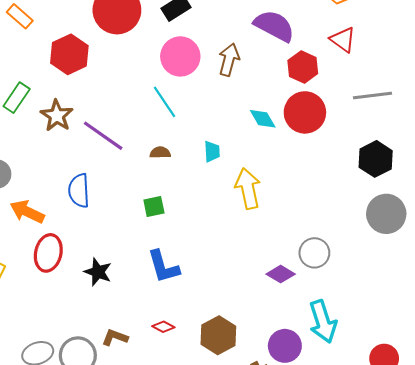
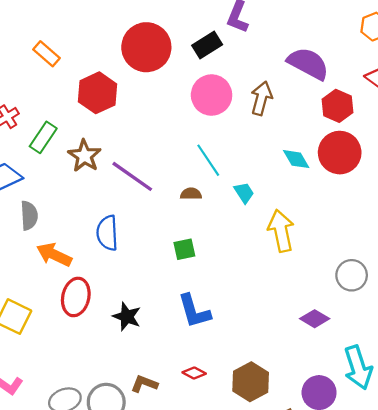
cyan line: (164, 102) -> (208, 160), moved
cyan trapezoid: (212, 152) -> (244, 193), turned -30
gray circle: (314, 253) -> (352, 275), moved

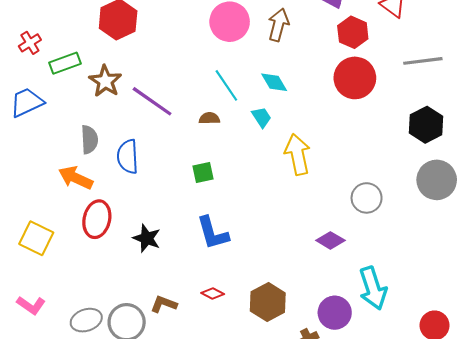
green rectangle: (43, 137) -> (65, 63), turned 36
cyan diamond: (296, 159) -> (274, 82), moved
gray semicircle: (29, 216) -> (89, 140), moved

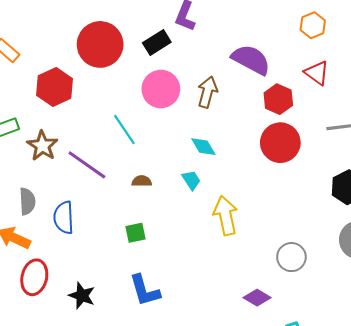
cyan line: (226, 85) -> (124, 129), moved

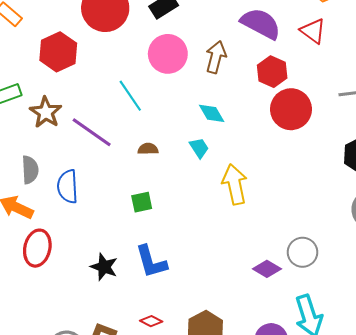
red triangle: (317, 73) -> (313, 31), moved
red hexagon: (278, 99) -> (272, 72), moved
gray circle: (291, 257) -> (302, 252), moved
black star: (82, 296) -> (104, 267), moved

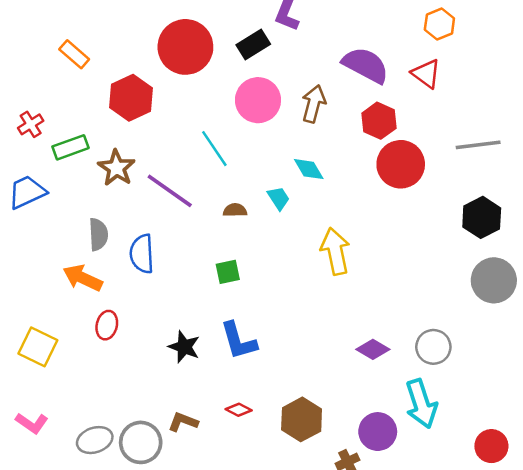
cyan trapezoid: (199, 148) -> (279, 198), moved
red ellipse: (37, 248) -> (107, 325), size x0.7
gray circle: (302, 252) -> (433, 347), moved

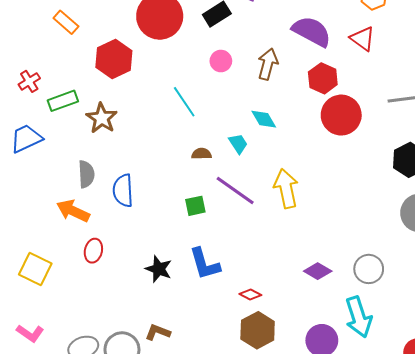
pink circle: (258, 100) -> (221, 61), size x0.6
purple line: (170, 191) -> (235, 190), moved
red diamond: (239, 410) -> (250, 294), moved

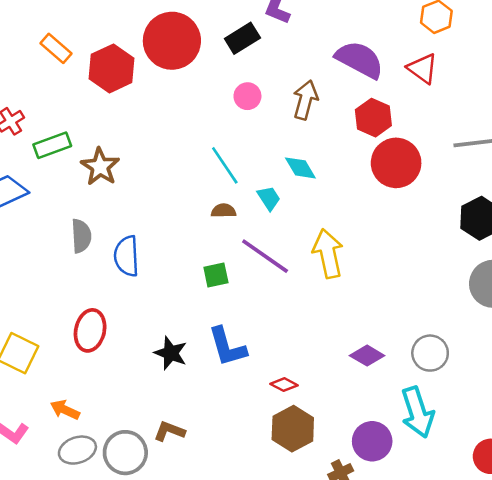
red hexagon: (114, 59) -> (111, 68), moved
cyan line: (184, 102) -> (225, 165), moved
orange arrow: (73, 211) -> (65, 410), moved, size x0.7
red ellipse: (93, 251) -> (90, 330), size x1.4

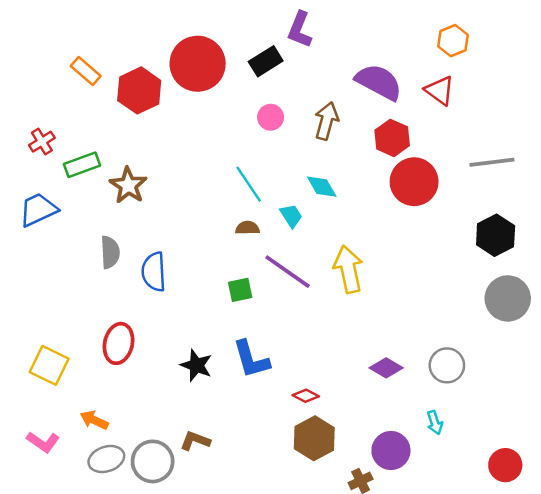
cyan arrow: (417, 412) -> (435, 423), size x0.5

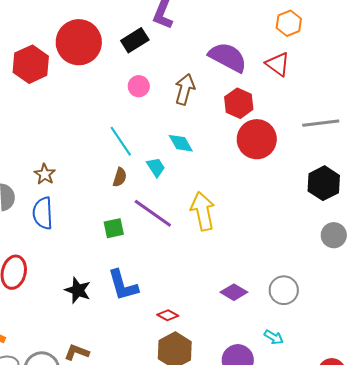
brown star: (128, 185) -> (45, 174), moved, size x0.7
brown semicircle: (247, 228) -> (120, 177), turned 108
gray circle: (508, 298) -> (334, 235), size x0.7
cyan arrow: (435, 423) -> (274, 337), turned -42

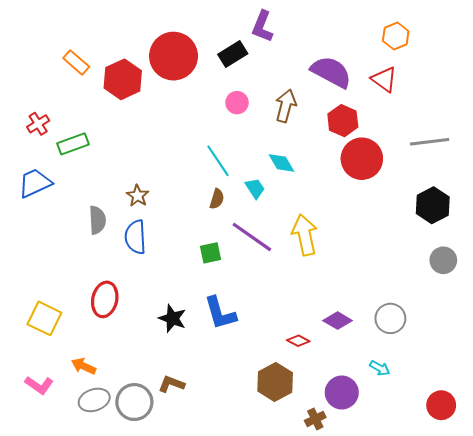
red diamond: (168, 315) -> (298, 341), moved

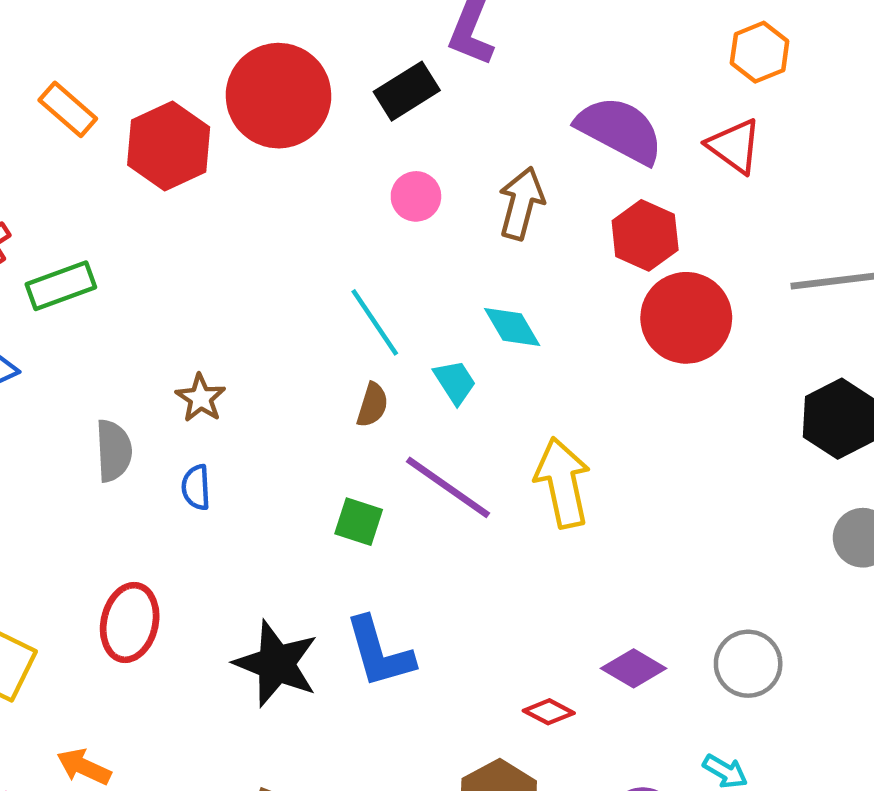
blue semicircle: (135, 237) -> (196, 487), size x0.6
green square: (211, 253) -> (359, 522), turned 30
black star: (172, 318) -> (276, 664), size x1.4

